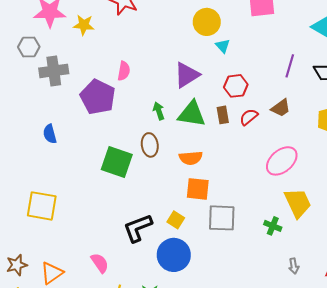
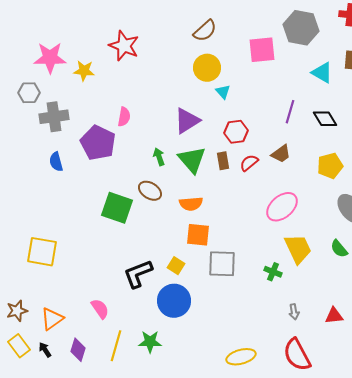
green triangle: (192, 114) -> (192, 160), turned 40
blue semicircle: (50, 134) -> (56, 162), moved
brown ellipse: (150, 145) -> (150, 191), turned -50

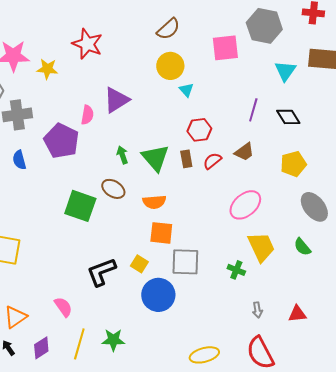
cyan triangle: (322, 73) -> (285, 71), turned 35
purple triangle: (187, 121) -> (116, 100), moved
blue circle: (174, 301) -> (158, 295), moved
purple diamond: (78, 350) -> (41, 348), turned 40

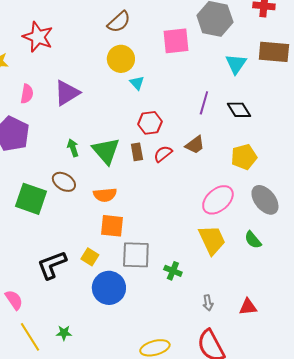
pink semicircle: (87, 115) -> (27, 94), moved
pink ellipse: (245, 205) -> (218, 200), moved
green cross: (236, 270) -> (173, 271), moved
green star: (113, 340) -> (64, 333), size x0.7
yellow line: (79, 344) -> (30, 337), turned -48

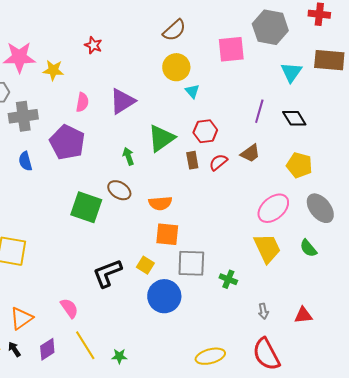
red star: (38, 37) -> (93, 45), size x0.6
green triangle: (106, 151) -> (161, 138), moved, turned 36
yellow pentagon: (244, 157) -> (299, 165), turned 30
green star: (64, 333) -> (119, 356), moved

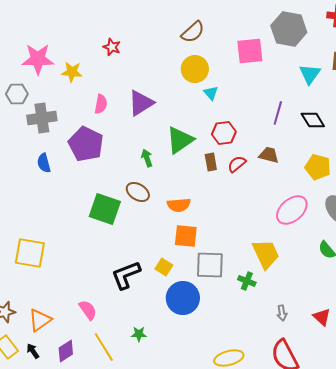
brown trapezoid: (250, 153) -> (269, 155), turned -130
yellow trapezoid: (267, 248) -> (266, 254), moved
red triangle: (303, 315) -> (322, 317), turned 48
green star: (119, 356) -> (139, 334), moved

